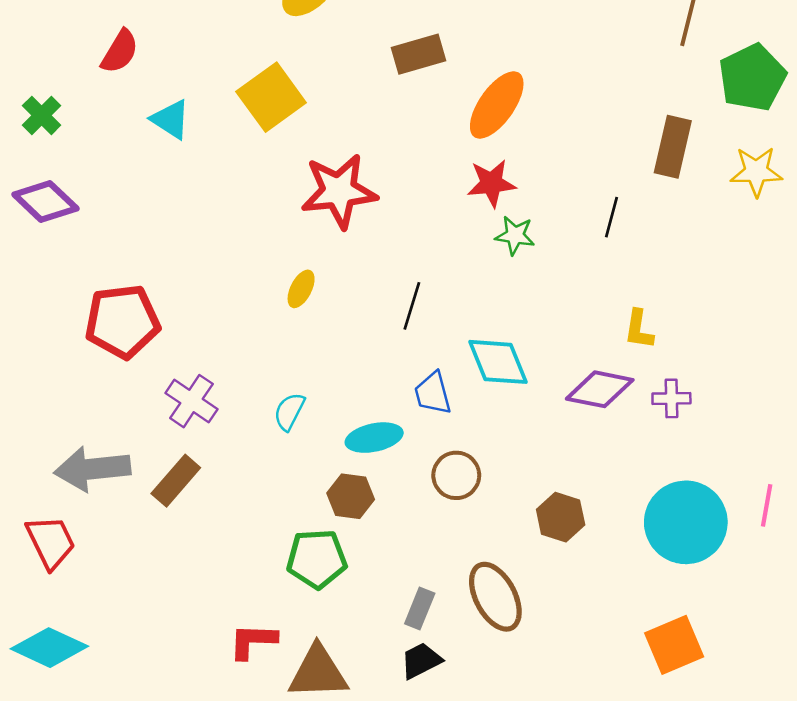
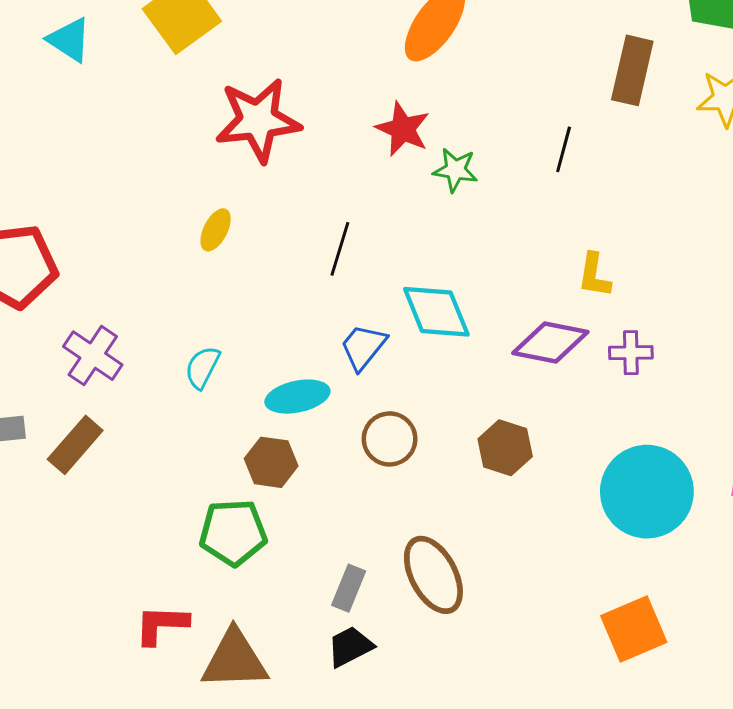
red star: (491, 183) -> (403, 129), moved, turned 30
blue trapezoid: (433, 393) -> (363, 347), turned 54
brown hexagon: (561, 517) -> (505, 448), moved

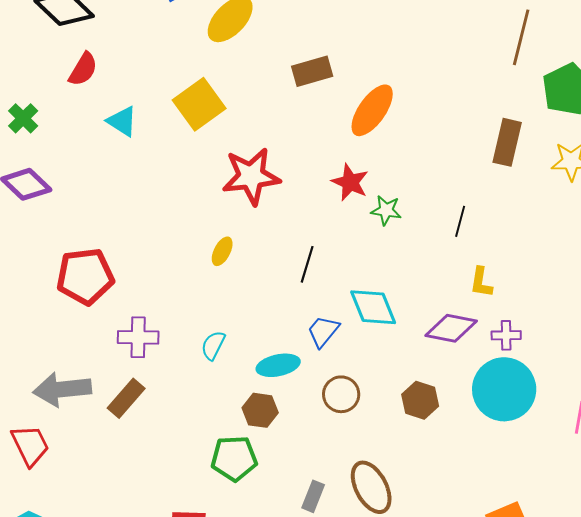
black line: (564, 149) -> (460, 221), moved
purple cross: (93, 356) -> (138, 337), turned -33
cyan circle: (647, 492) -> (504, 389), moved

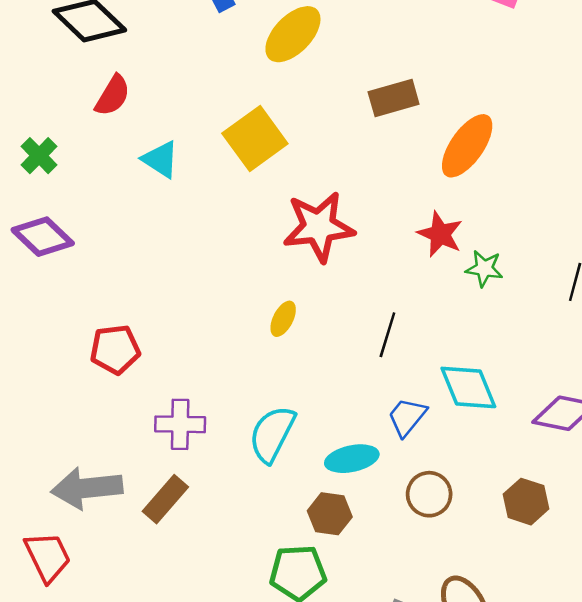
red pentagon: (85, 276) -> (115, 349), size x0.7
cyan semicircle: (213, 345) -> (272, 434), size x1.6

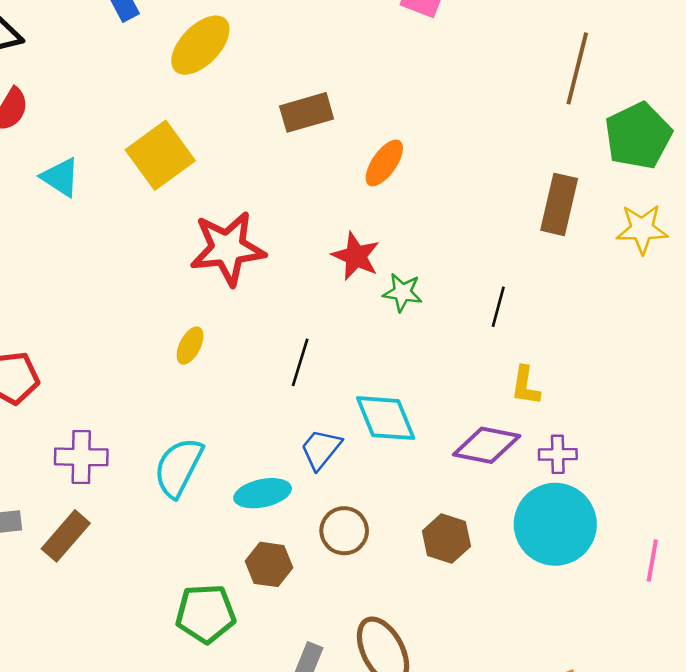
orange ellipse: (467, 146) -> (384, 163), size x0.7
brown hexagon: (330, 514) -> (269, 564), moved

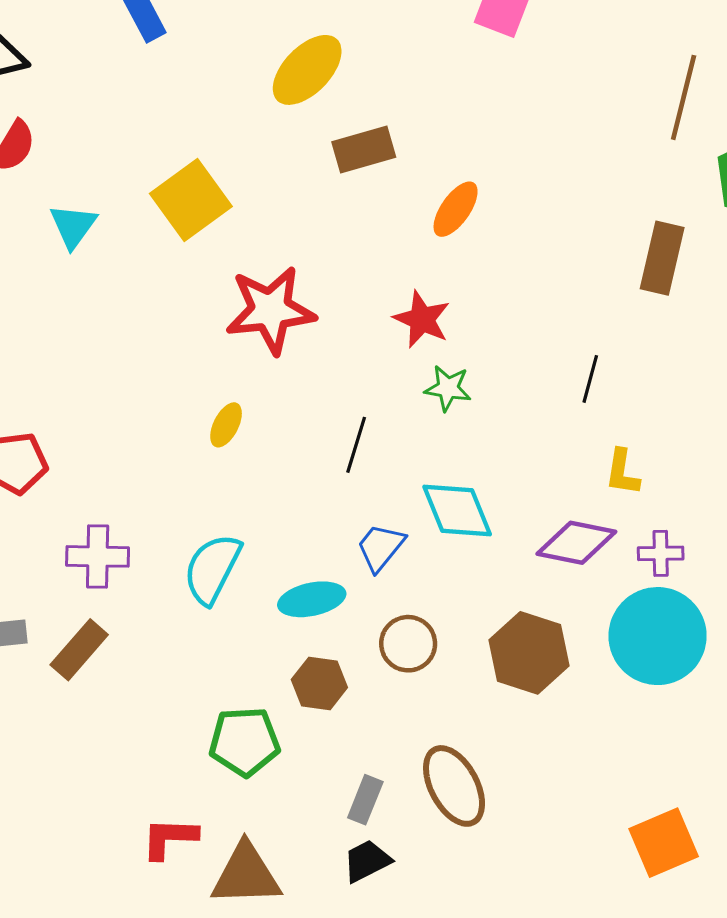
yellow ellipse: (200, 45) -> (307, 70), moved
cyan triangle: (61, 177) -> (73, 226), turned 33
green star: (402, 292) -> (448, 388), moved
brown hexagon: (446, 539) -> (529, 653), size x1.4

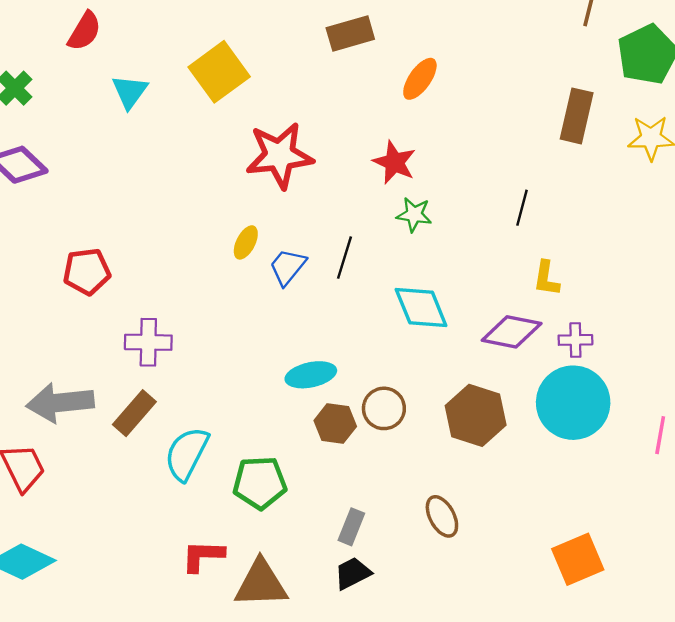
blue trapezoid: (381, 547) -> (288, 267), moved
cyan semicircle: (212, 569) -> (187, 454), moved
brown hexagon: (319, 683) -> (335, 424), moved
brown ellipse: (454, 786) -> (442, 516), moved, size x0.7

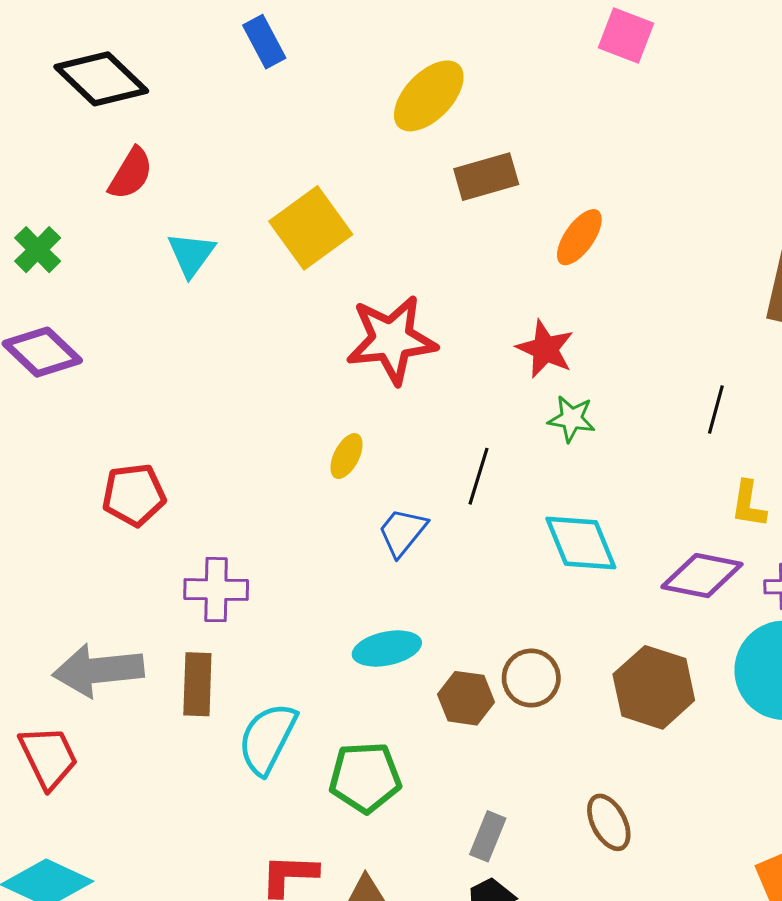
blue trapezoid: (288, 267) -> (402, 532), moved
cyan ellipse: (311, 375) -> (387, 649), moved
brown rectangle: (134, 413) -> (197, 684), turned -39

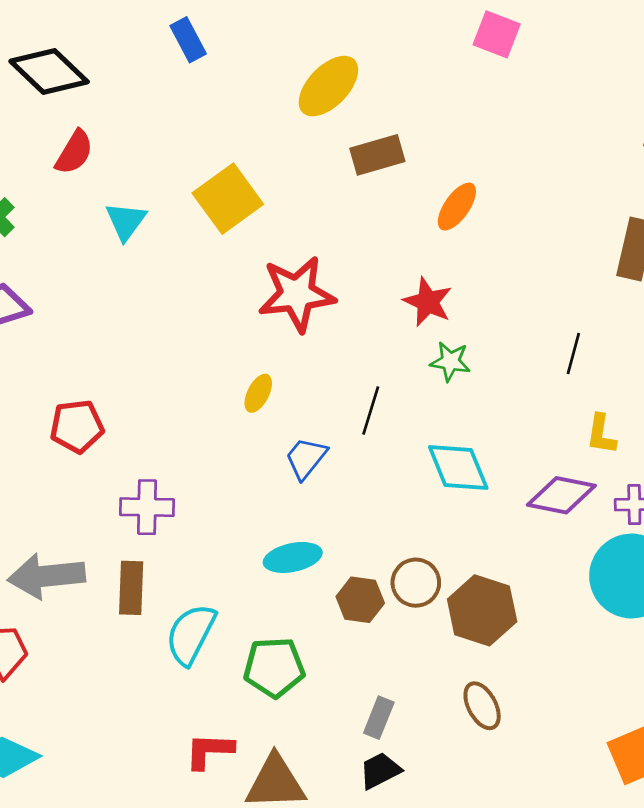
brown hexagon: (654, 687) -> (482, 610), moved

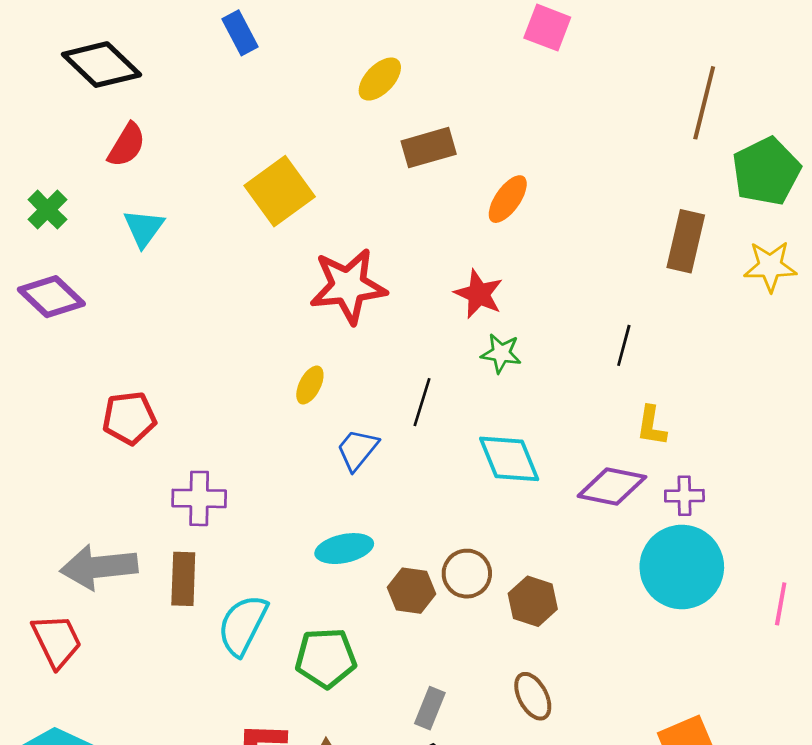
yellow ellipse: (328, 86) -> (380, 79), size x0.7
cyan triangle: (126, 221) -> (144, 228), moved
brown hexagon: (482, 610) -> (533, 601), size x0.7

